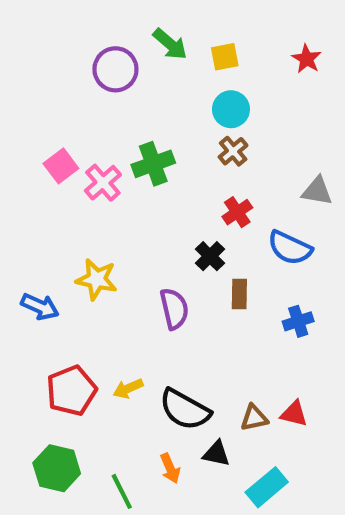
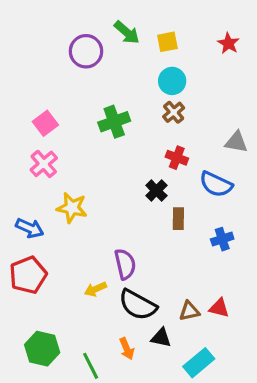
pink cross: (103, 183) -> (44, 164), moved
red cross: (237, 212) -> (177, 158), turned -35
purple semicircle: (174, 309) -> (125, 264), moved
red pentagon: (71, 391) -> (28, 275), moved

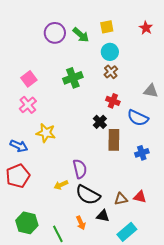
green arrow: (127, 32) -> (81, 35), moved
brown rectangle: (178, 219) -> (114, 140), size x1.5

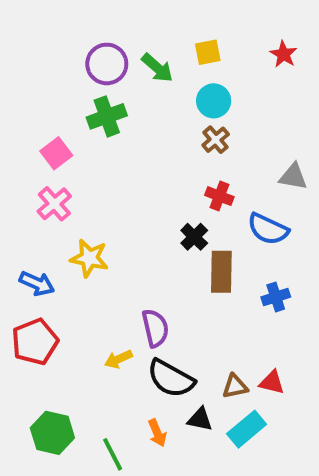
green cross: (73, 78) -> (107, 116), moved
cyan rectangle: (127, 232) -> (247, 429), moved

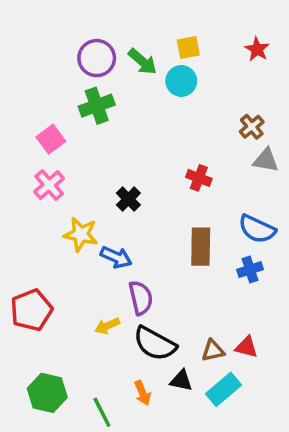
cyan circle: (214, 101) -> (181, 81), moved
brown cross: (216, 140) -> (252, 127), moved
blue semicircle: (268, 229) -> (257, 229), moved
black cross: (194, 237) -> (128, 199), moved
blue arrow: (37, 283) -> (116, 257), moved

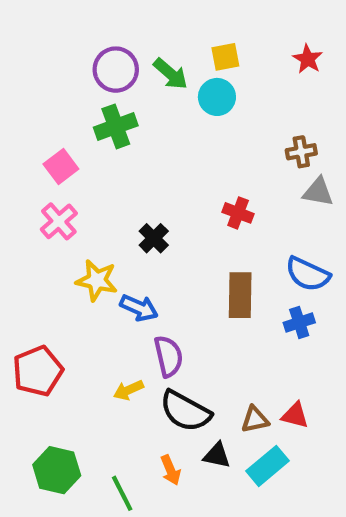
brown cross: (252, 127) -> (301, 152), turned 30

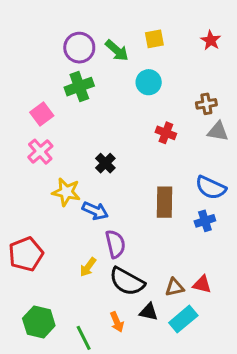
cyan circle: (217, 97) -> (149, 82), moved
red cross: (238, 213) -> (166, 133), moved
yellow arrow: (128, 390) -> (88, 267), turned -30

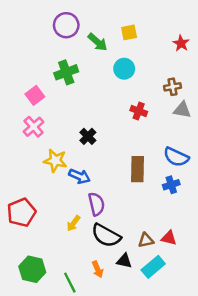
red star: (211, 40) -> (181, 43), moved
purple circle: (79, 48) -> (66, 25), moved

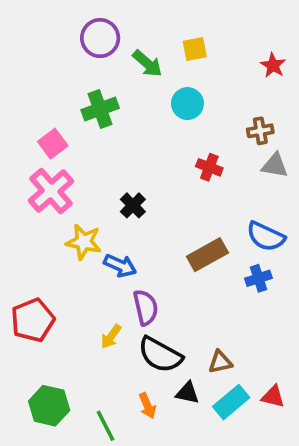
pink cross: (34, 127) -> (51, 191), size x1.4
brown rectangle: (137, 169) -> (207, 255), turned 60
red triangle: (169, 238) -> (273, 397), moved

